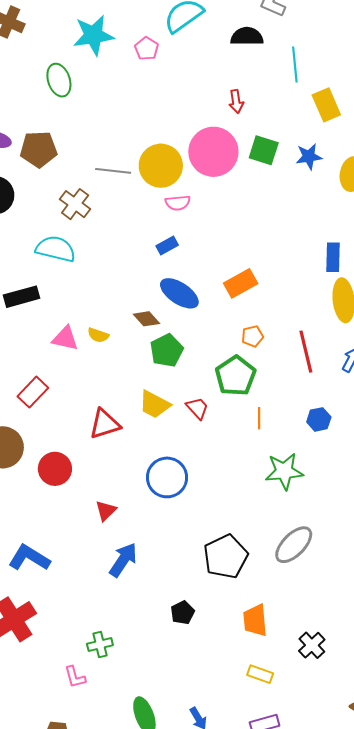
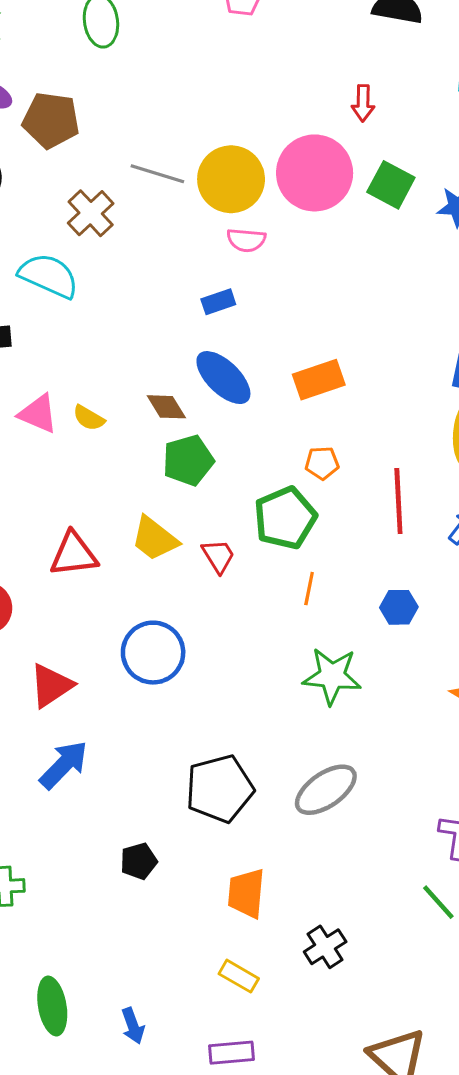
red triangle: (106, 511) -> (51, 686), size x1.4

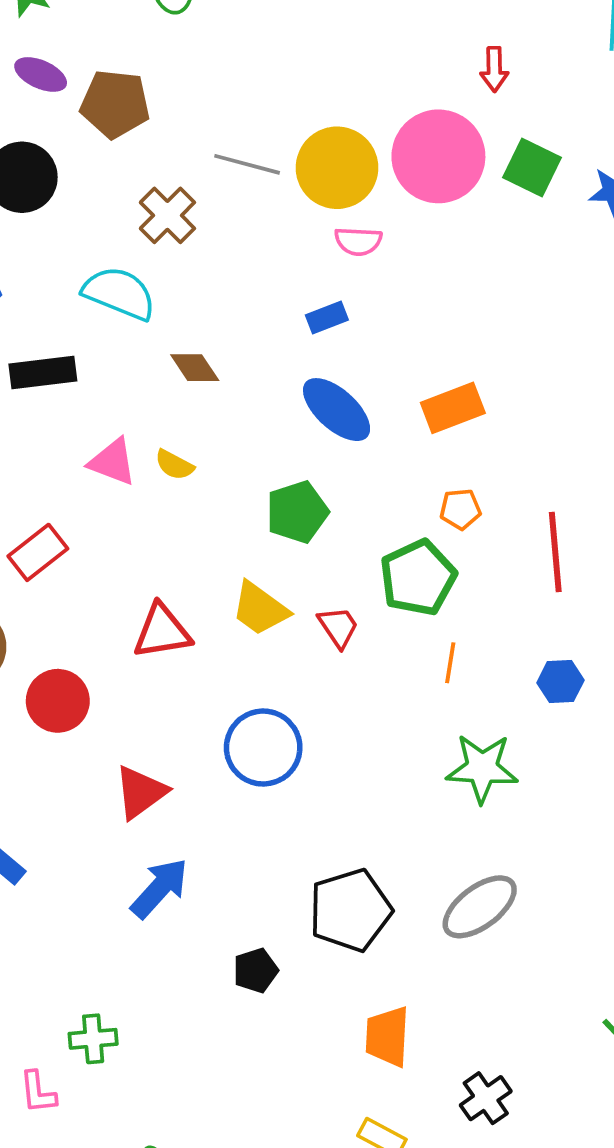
brown diamond: (166, 407) -> (195, 368), moved
black pentagon: (139, 861) -> (256, 970), moved

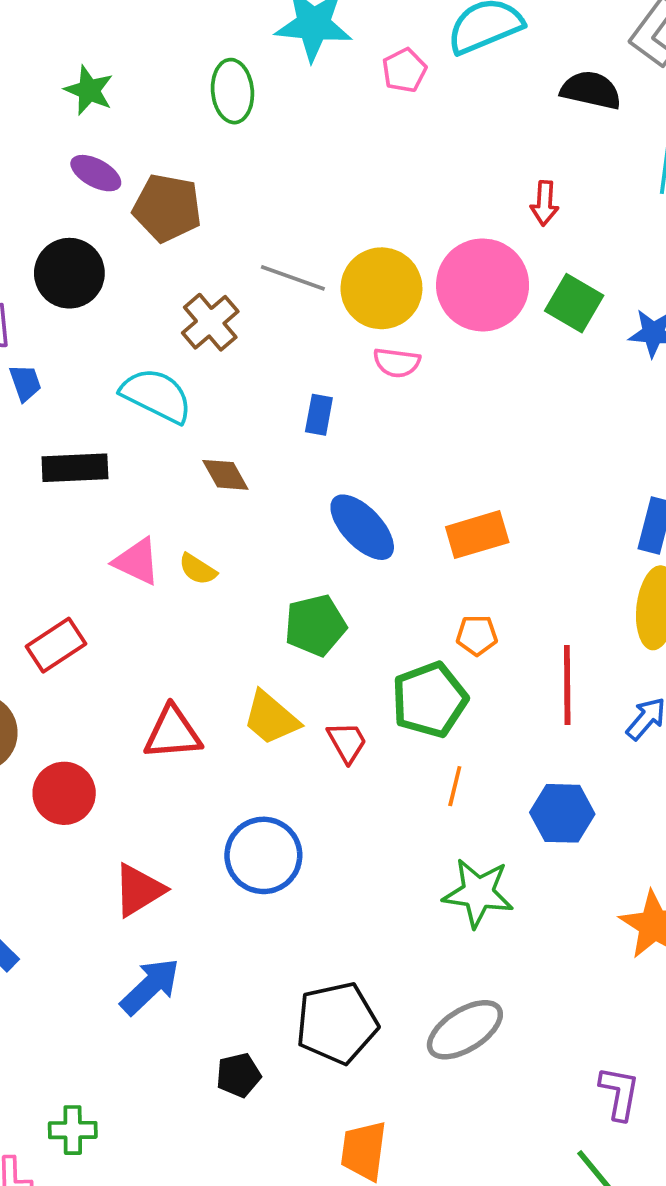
blue rectangle: (327, 318) -> (319, 415), moved, turned -63
blue hexagon: (560, 681) -> (562, 813), size x1.4

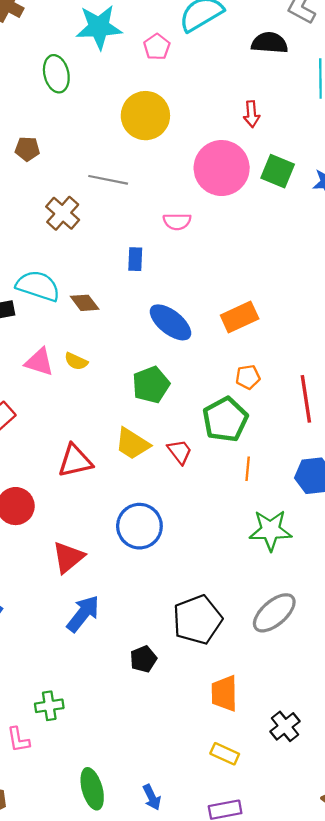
brown pentagon: (167, 208) -> (27, 149), size x0.6
yellow circle: (381, 288) -> (145, 116), moved
cyan semicircle: (157, 395) -> (38, 286), moved

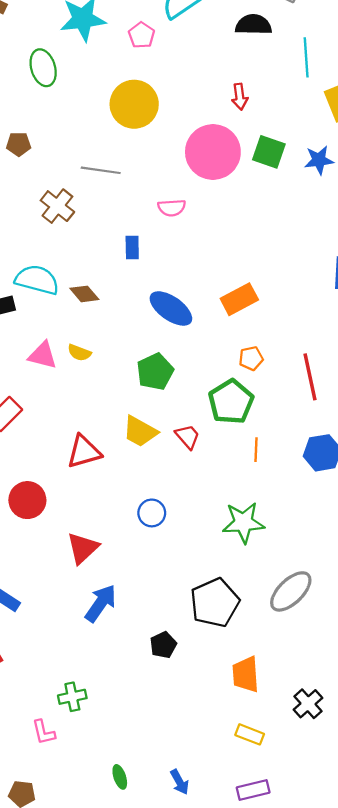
blue circle: (139, 526) -> (152, 513), size x0.6
green star: (270, 530) -> (243, 523), moved
green ellipse: (92, 789) -> (120, 777), size x0.6

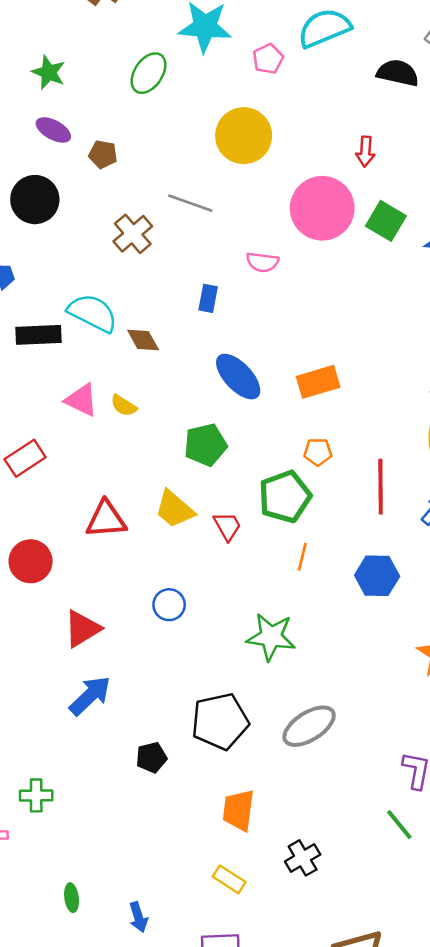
green ellipse: (43, 68) -> (149, 73), turned 39

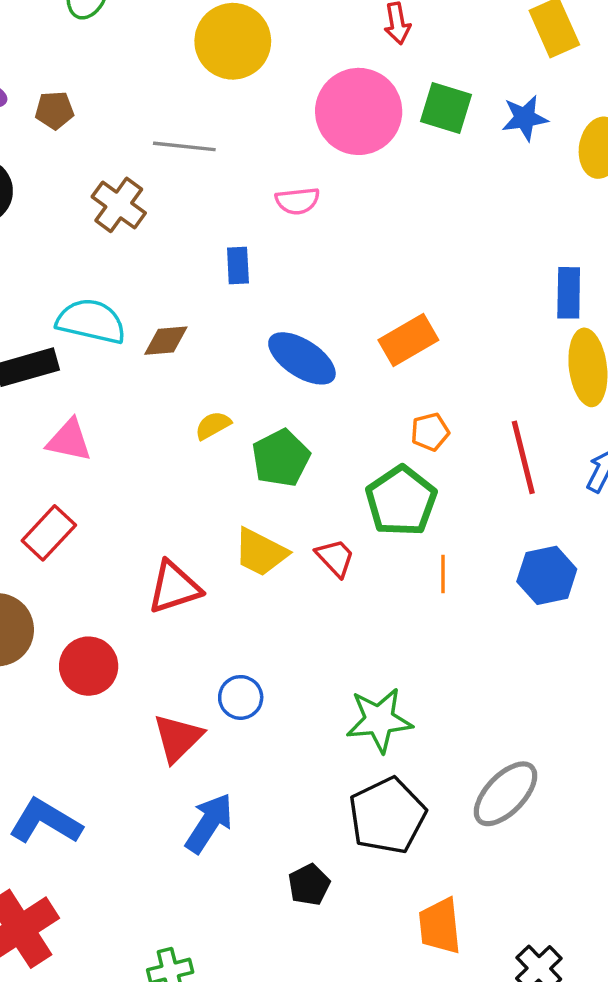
brown diamond: (143, 340) -> (166, 341), turned -52
pink triangle: (81, 400) -> (69, 440), moved
yellow semicircle: (124, 406) -> (213, 425), moved, turned 132
blue circle: (169, 605) -> (241, 697), moved
green star: (271, 637) -> (379, 720), moved

